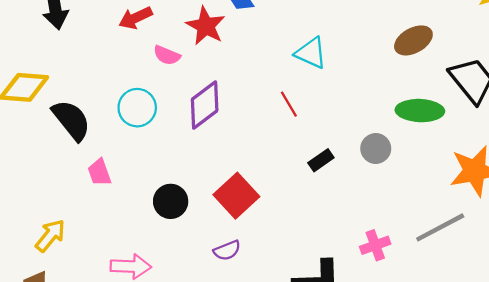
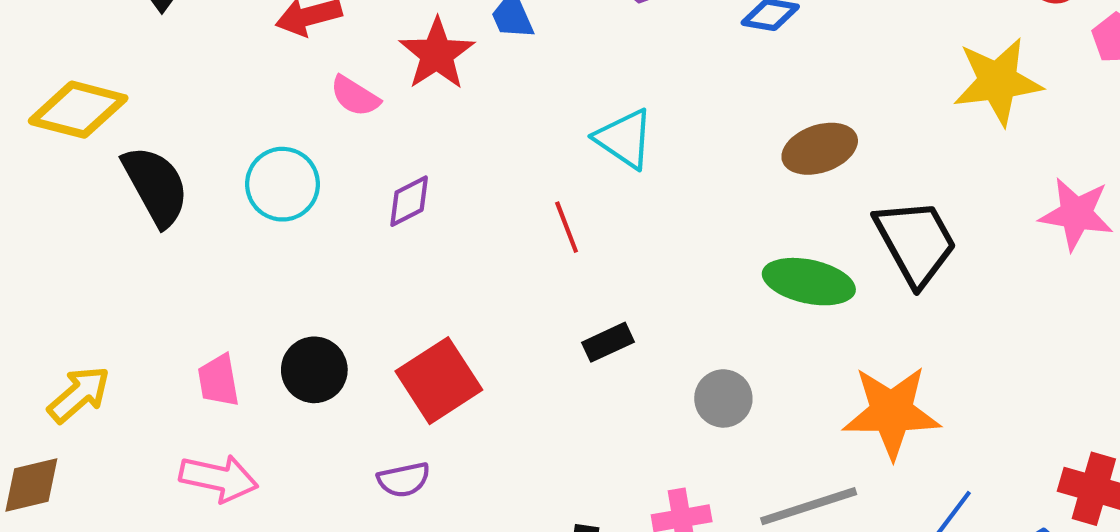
purple diamond: (205, 105) -> (409, 201), size x0.6
gray circle: (376, 148) -> (723, 398), moved
pink trapezoid: (99, 172) -> (218, 380), moved

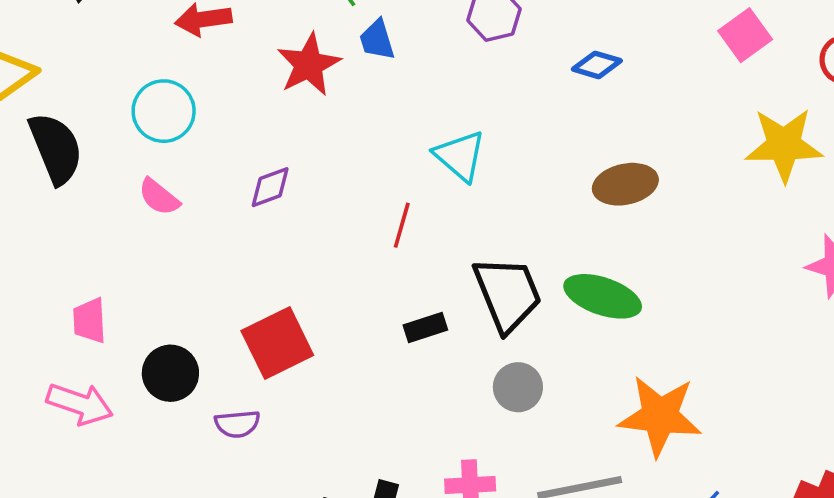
pink semicircle: (355, 96) -> (159, 197), moved
cyan circle: (283, 184) -> (164, 111), moved
red line: (567, 227) -> (402, 225), turned 30
black trapezoid: (916, 242) -> (507, 294), moved
black circle: (314, 370) -> (170, 373), moved

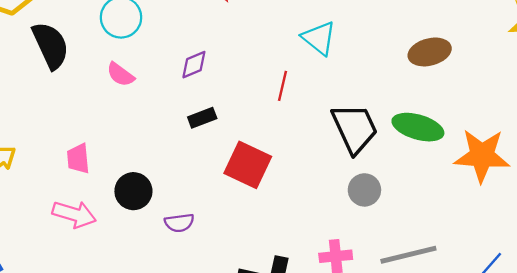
black rectangle: (425, 328) -> (202, 118), moved
red square: (277, 343) -> (248, 165), moved, turned -36
orange star: (660, 416) -> (482, 156), moved

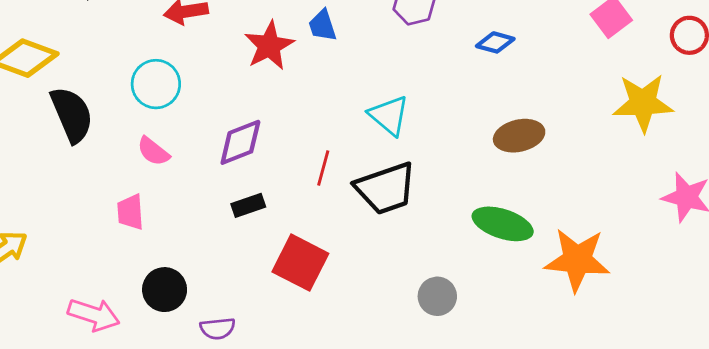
purple diamond: (194, 65) -> (240, 142), size x1.4
red line: (282, 86) -> (323, 168), moved
black trapezoid: (355, 128) -> (386, 188), moved, turned 94
pink trapezoid: (78, 159) -> (130, 212), moved

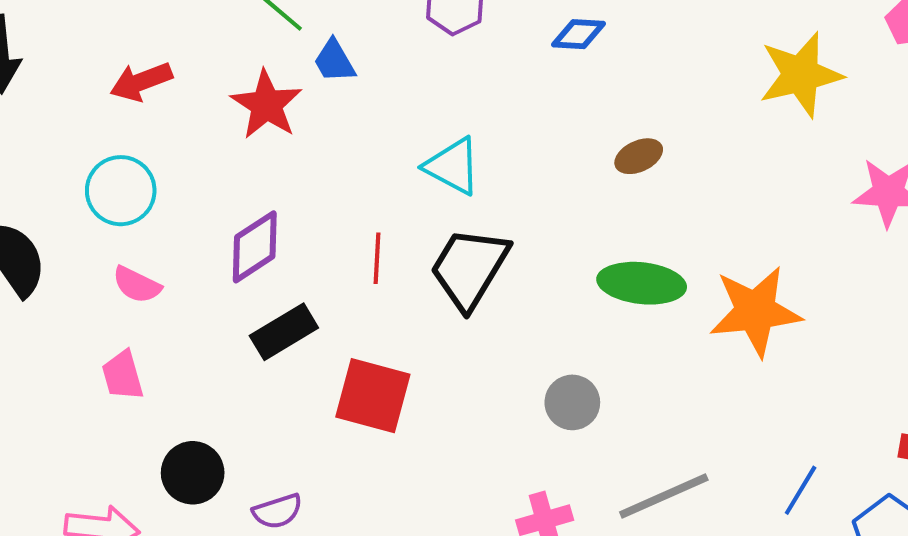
brown ellipse: (519, 136) -> (639, 156), size x0.7
black trapezoid: (386, 188) -> (469, 268), turned 152
black rectangle: (248, 205) -> (284, 332), size x1.4

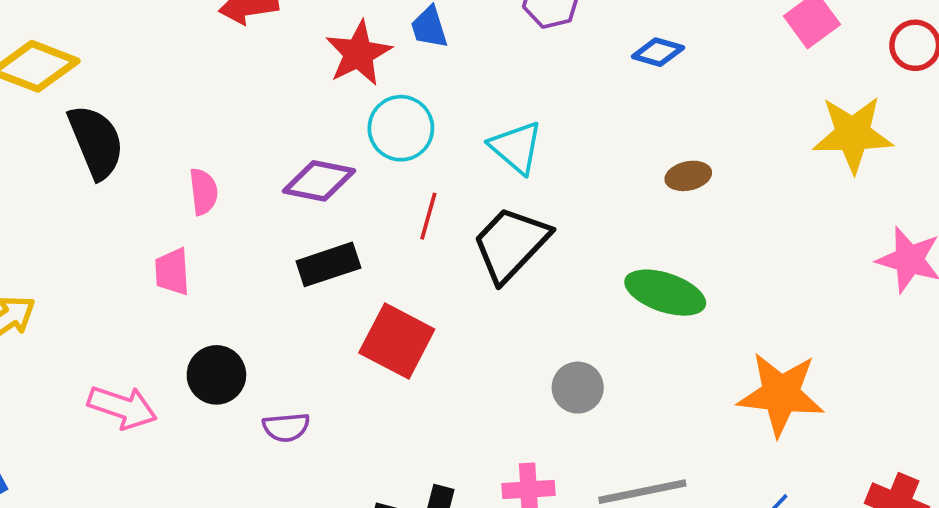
cyan circle: (121, 191) -> (401, 128), moved
purple diamond: (255, 247) -> (319, 181), turned 32
pink semicircle: (137, 285) -> (203, 192), turned -135
orange star: (755, 311) -> (781, 394), moved

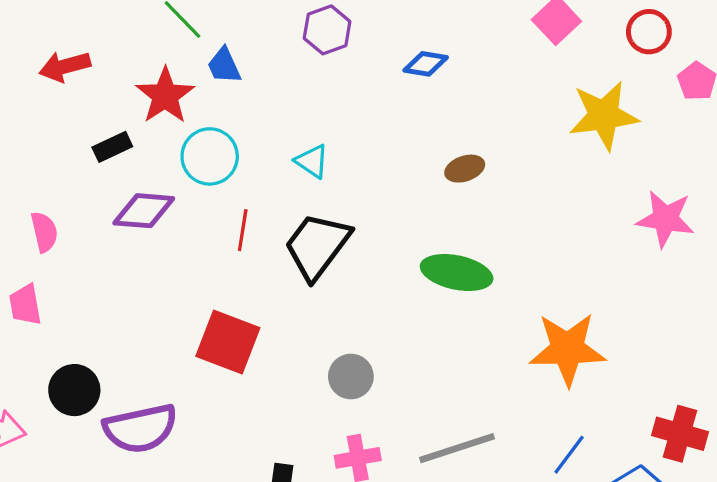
cyan triangle: (516, 147) -> (312, 161), size x0.7
black rectangle: (328, 264) -> (112, 147), moved, size x0.7
gray circle: (578, 388) -> (351, 377), moved
purple semicircle: (286, 427) -> (140, 428), size x1.8

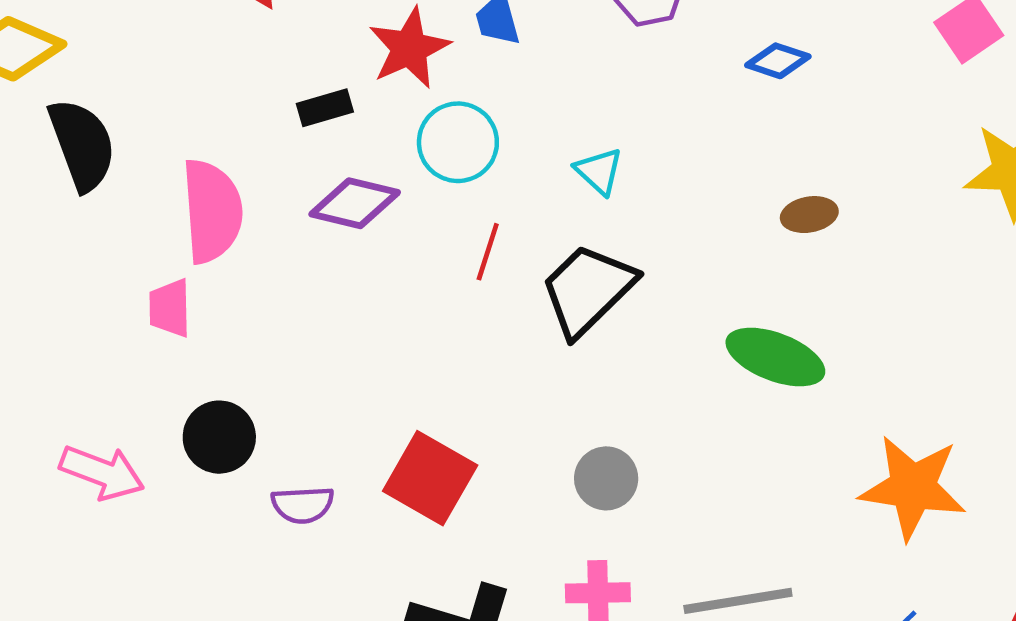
pink semicircle: (44, 232) -> (212, 211), size x1.8
red square: (228, 342) -> (430, 478), moved
purple semicircle: (140, 428) -> (303, 505), size x0.6

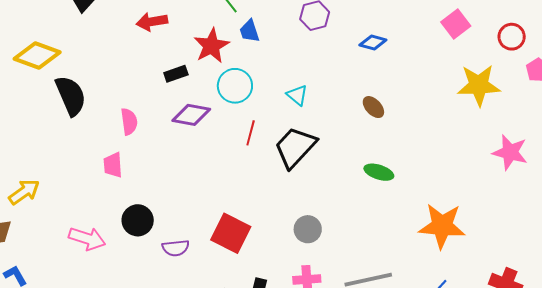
pink semicircle: (212, 211) -> (129, 122), size x0.6
brown ellipse: (809, 215) -> (373, 107), moved, turned 60
green ellipse: (775, 357) -> (379, 172), size x0.7

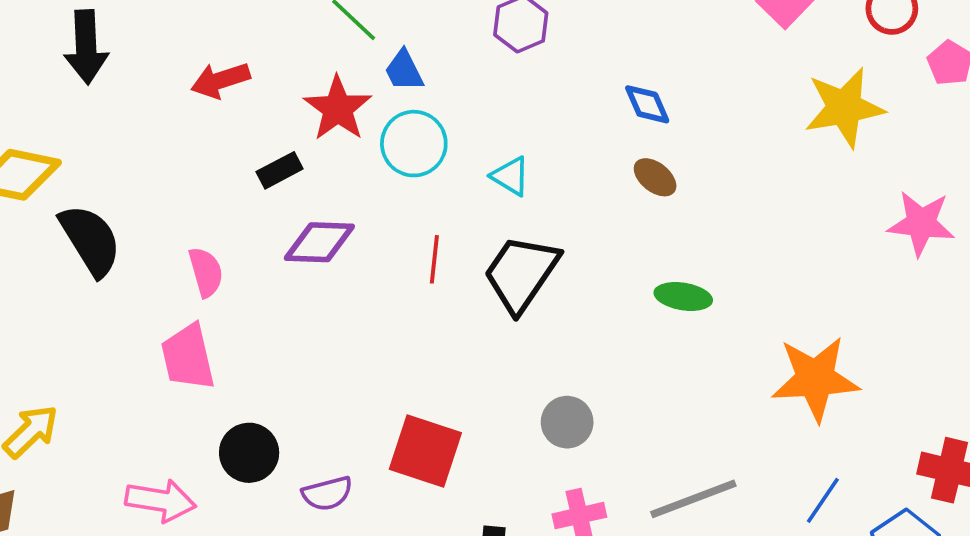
blue diamond: (373, 43) -> (647, 104), moved, turned 60
cyan circle: (235, 86) -> (414, 144), moved
pink trapezoid: (113, 165) -> (188, 357), size x1.4

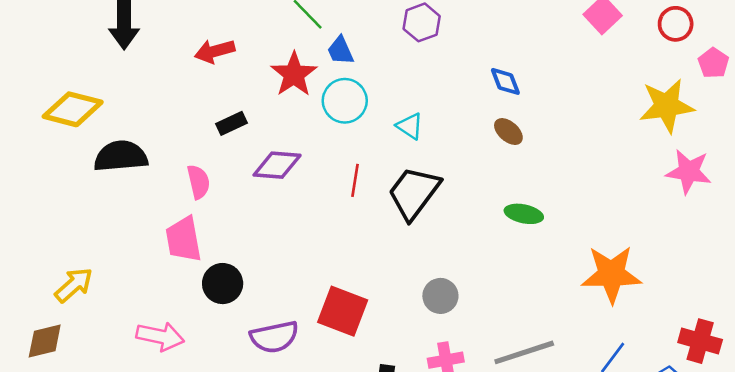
yellow star: (844, 108) -> (667, 106), moved
black rectangle: (280, 170) -> (232, 123), moved
black semicircle: (90, 240) -> (121, 156), turned -66
black circle: (249, 453) -> (223, 284), moved
purple semicircle: (327, 493) -> (274, 337), size x1.4

